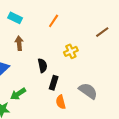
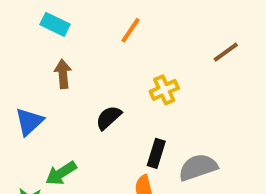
black semicircle: (42, 66) -> (109, 118), turned -120
black rectangle: (54, 83) -> (156, 153), moved
gray semicircle: (88, 91) -> (198, 167), turned -54

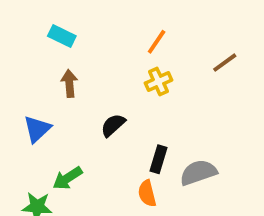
orange line: (130, 30) -> (157, 42), moved
yellow cross: (164, 90) -> (158, 82), moved

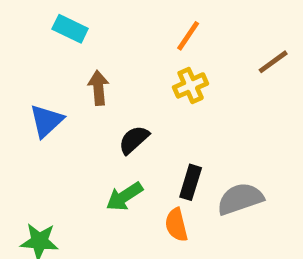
brown arrow: (69, 83) -> (98, 88), moved
blue triangle: (37, 129) -> (46, 121), moved
green arrow: (67, 178) -> (124, 196), moved

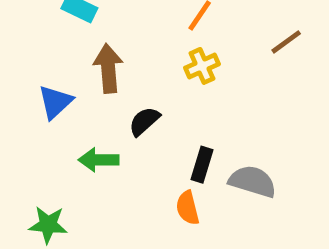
brown arrow: (98, 88) -> (108, 68), size x1.4
green arrow: (124, 196) -> (99, 160), moved, turned 33
gray semicircle: (240, 199) -> (253, 181), turned 36

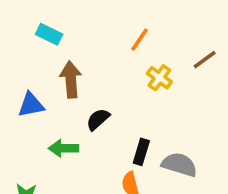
yellow cross: (202, 66) -> (159, 78), moved, turned -30
blue triangle: (55, 102) -> (31, 105), turned 32

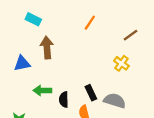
yellow cross: (159, 78) -> (121, 63), moved
black semicircle: (98, 119) -> (64, 100), moved, turned -49
black rectangle: (141, 152) -> (91, 93), turned -42

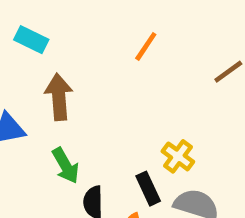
yellow cross: (121, 63) -> (178, 156), moved
green arrow: (42, 90) -> (66, 166), moved, turned -120

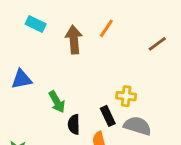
brown arrow: (59, 97) -> (74, 40), moved
yellow cross: (178, 156) -> (126, 96), turned -30

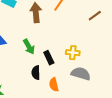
green arrow: (57, 102) -> (29, 47), moved
black rectangle: (108, 116) -> (49, 58), moved

